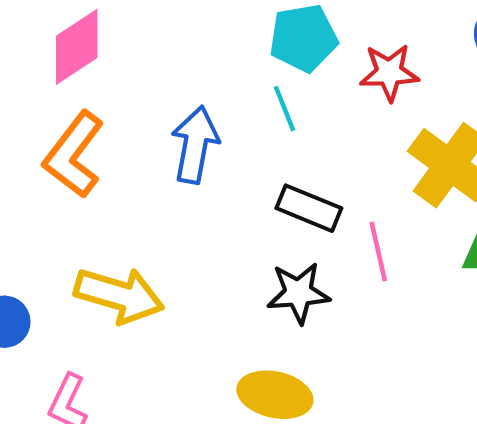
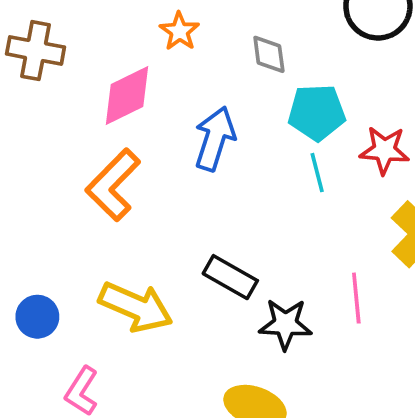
cyan line: (284, 109) -> (317, 173), moved
blue arrow: (195, 145) -> (215, 139), moved
black rectangle: (309, 208) -> (230, 277), moved

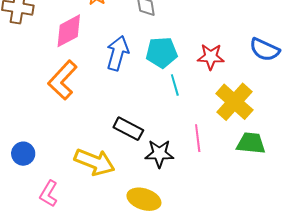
cyan pentagon: (317, 112) -> (162, 52), moved
cyan line: (317, 173) -> (175, 85), moved
yellow arrow: (136, 307) -> (95, 162), moved

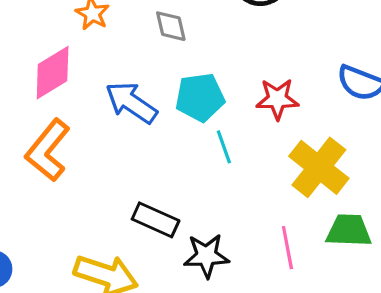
blue arrow: (118, 53) -> (131, 103), turned -68
pink line: (198, 138) -> (287, 248), moved

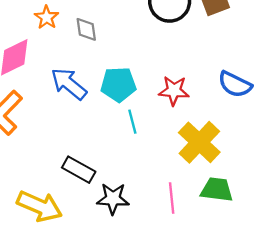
gray diamond: (171, 26) -> (86, 29), moved

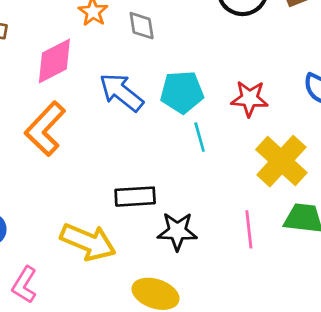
black rectangle: (79, 170) -> (135, 197), turned -32

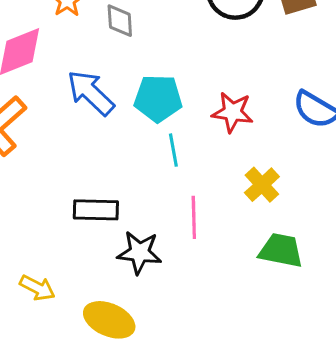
yellow cross: (281, 161) -> (262, 185), size x0.6
pink line: (249, 229) -> (194, 217), moved
yellow arrow: (88, 242) -> (37, 288), moved, size x0.6

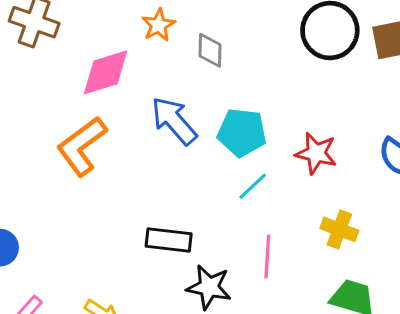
cyan line: (173, 150) -> (253, 186), turned 52
yellow cross: (262, 185) -> (339, 229), turned -32

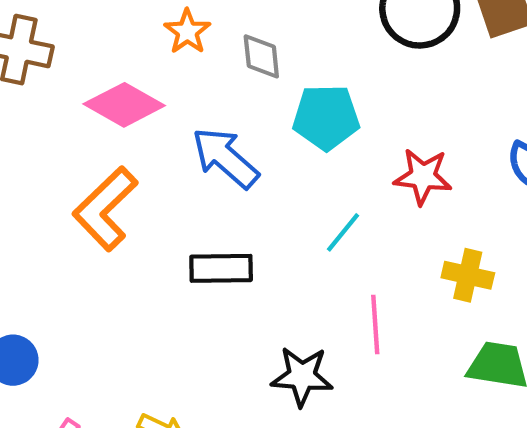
pink diamond: (106, 72) -> (124, 105), turned 54
cyan pentagon: (242, 132) -> (326, 117), moved
black rectangle: (169, 240) -> (221, 268), moved

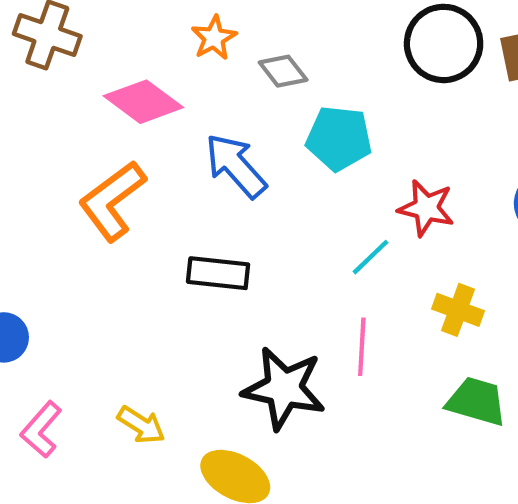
gray diamond: (261, 56) -> (283, 71), turned -39
cyan line: (343, 232) -> (370, 257), moved
black star: (302, 376) -> (284, 388), size x1.4

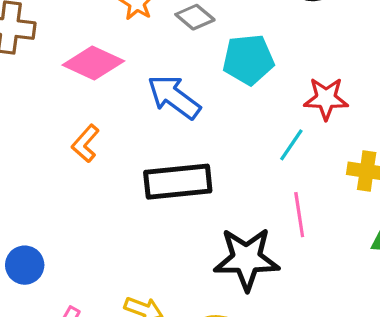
orange L-shape: (112, 201) -> (85, 143), size x0.6
black rectangle: (218, 273) -> (178, 182), size x1.4

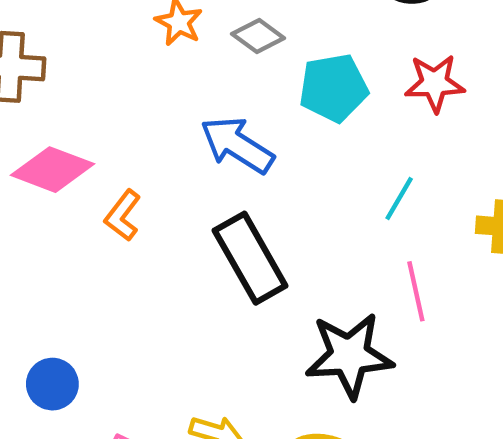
pink diamond: (93, 63) -> (53, 170), moved
red star: (326, 99) -> (435, 83), moved
black rectangle: (178, 182) -> (250, 258), turned 70

